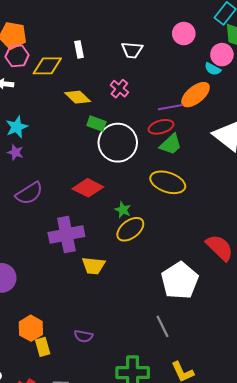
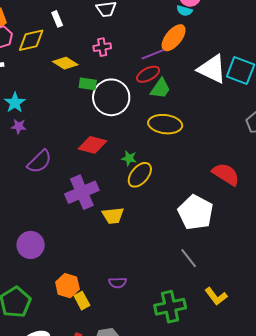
pink cross: (119, 89) -> (102, 47), turned -36

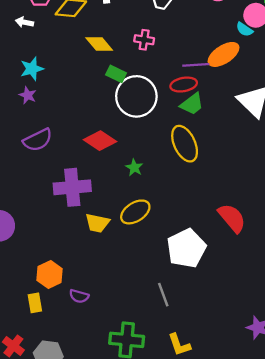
yellow ellipse: (165, 124) -> (185, 144), turned 40
yellow ellipse: (140, 175) -> (135, 212), moved
orange hexagon: (67, 286) -> (50, 274), moved

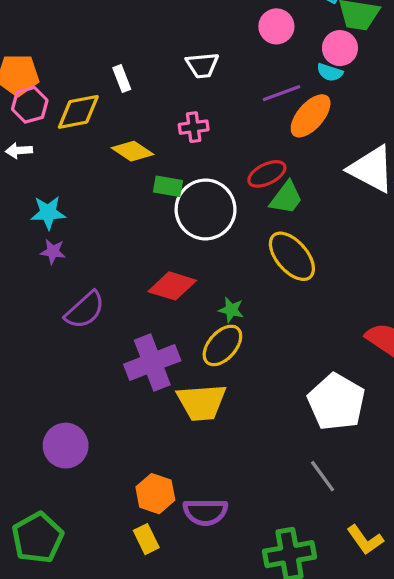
purple line: (196, 65) -> (281, 93), moved
cyan star: (32, 69) -> (48, 213), turned 30
yellow ellipse: (135, 212) -> (222, 345), moved
yellow trapezoid: (97, 223) -> (202, 402), size x1.4
purple semicircle: (79, 296) -> (205, 512), size x1.5

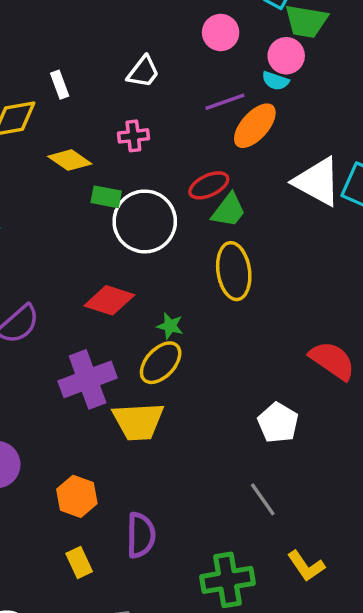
white trapezoid: (202, 65) -> (143, 72), turned -48
yellow ellipse: (292, 256) -> (234, 271), turned 32
white pentagon: (336, 402) -> (278, 423), size x0.7
orange hexagon: (155, 494) -> (77, 496), moved
purple semicircle: (205, 512) -> (141, 535), turned -90

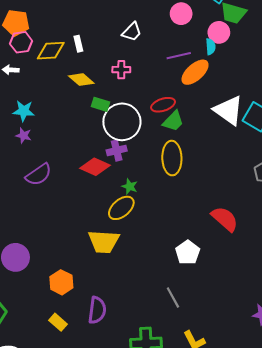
cyan semicircle: (275, 81) -> (211, 47), turned -119
white rectangle: (60, 85) -> (78, 44), moved
purple cross: (88, 379) -> (117, 151), moved, size x0.6
yellow rectangle: (79, 563) -> (58, 322), turned -30

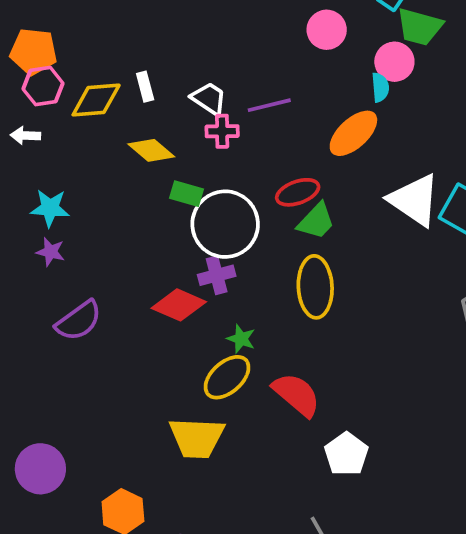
white trapezoid: (132, 32) -> (209, 99), moved, turned -100
purple line: (179, 56) -> (269, 105), moved
red semicircle: (225, 219) -> (296, 395), moved

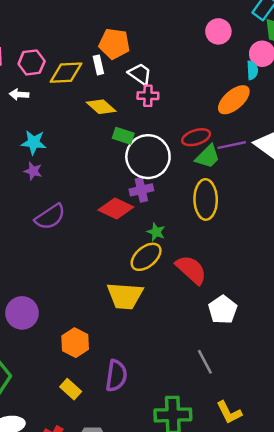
orange pentagon: (33, 52) -> (114, 44), moved
purple line: (269, 105) -> (232, 145), moved

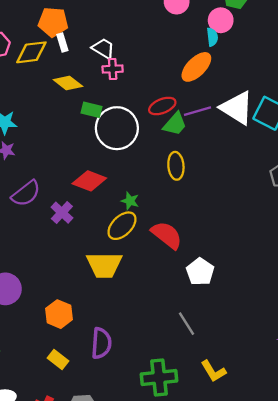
orange pentagon: (114, 44) -> (53, 22), moved
purple cross: (141, 190) -> (62, 213), moved, turned -30
yellow ellipse: (206, 199) -> (176, 166), size x0.7

